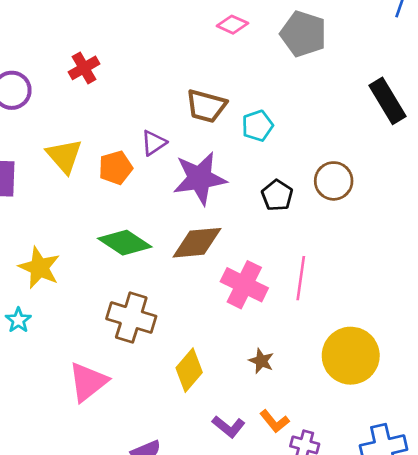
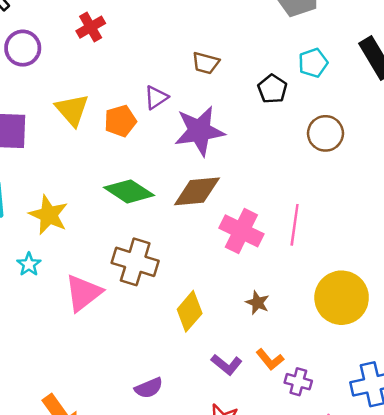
brown trapezoid: (206, 106) -> (206, 63), size x0.7
cyan pentagon: (257, 126) -> (313, 63), moved
black pentagon: (277, 195) -> (272, 89), moved
pink triangle: (88, 382) -> (83, 293), moved

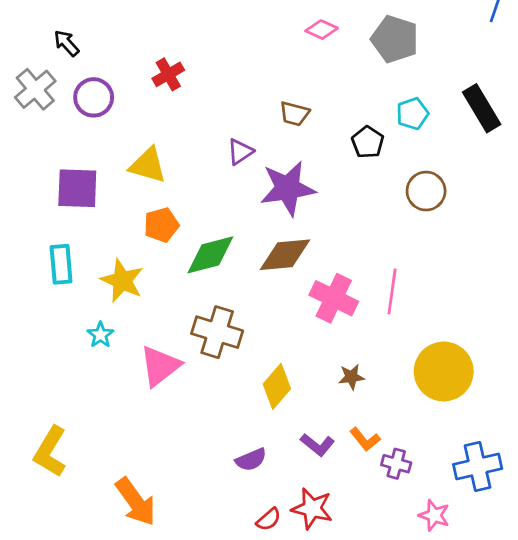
yellow triangle: (72, 110) -> (148, 165), turned -33
orange pentagon: (120, 121) -> (161, 225), moved
green diamond: (129, 191) -> (210, 255), turned -48
brown star: (258, 303) -> (351, 377), turned -30
purple semicircle: (149, 388) -> (251, 460), moved

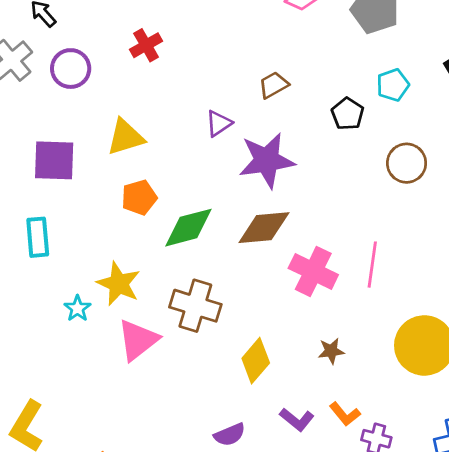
brown trapezoid: (294, 114) -> (274, 85), turned 136
yellow triangle: (148, 165) -> (125, 137), turned -33
yellow star: (122, 281) -> (119, 284), moved

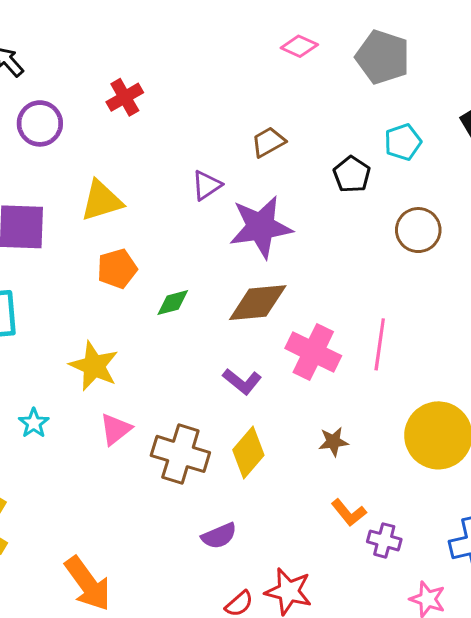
green diamond: (189, 228) -> (173, 303), size x0.6
brown cross: (195, 306) -> (180, 454), moved
cyan star: (77, 308) -> (34, 423), moved
pink triangle: (138, 340) -> (116, 429), size x0.7
purple L-shape: (297, 420) -> (242, 381), moved

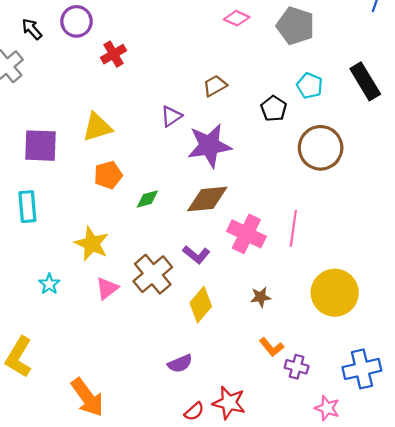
purple circle: (40, 123) -> (76, 21), moved
cyan pentagon: (403, 142) -> (310, 86), turned -30
brown circle: (418, 230) -> (321, 148), size x1.4
brown cross: (180, 454) -> (153, 274), moved, turned 33

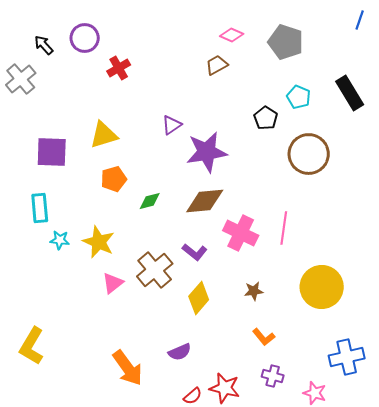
brown trapezoid: (215, 86) -> (217, 65), moved
cyan star: (49, 284) -> (60, 240), moved, turned -30
purple cross: (297, 367) -> (273, 376), moved
orange arrow: (87, 397) -> (128, 368), moved

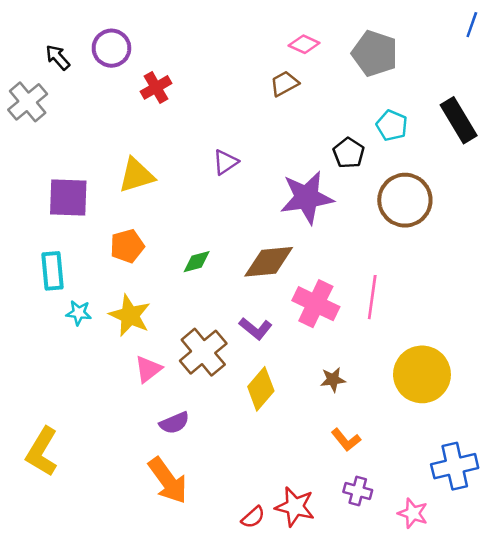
purple star: (207, 152) -> (307, 198), moved
orange pentagon: (114, 179) -> (127, 246), moved
purple semicircle: (180, 352) -> (174, 423), moved

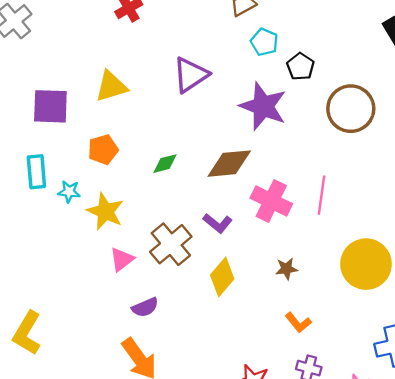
cyan pentagon: (392, 125) -> (264, 42), moved
purple triangle: (225, 162) -> (191, 75), size x1.6
purple star: (307, 198) -> (263, 106), turned 30
cyan star: (79, 313) -> (69, 192), moved

